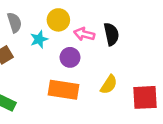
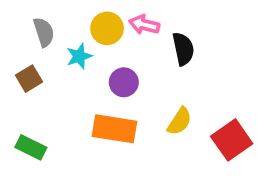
pink arrow: (84, 34) -> (144, 25), moved
red square: (145, 97) -> (232, 140), turned -32

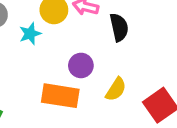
purple circle: (124, 82) -> (81, 65), moved

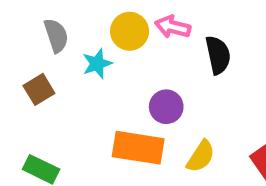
yellow semicircle: (116, 89) -> (201, 156), moved

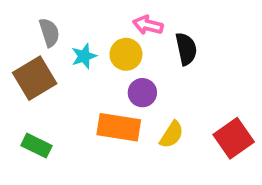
yellow circle: (130, 31) -> (126, 54), moved
brown square: (39, 89) -> (35, 78), size x1.6

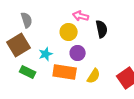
cyan star: (84, 56) -> (46, 54), moved
green rectangle: (37, 146) -> (28, 72), moved

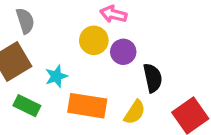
black semicircle: (102, 29) -> (153, 78), moved
purple circle: (78, 53) -> (123, 52), moved

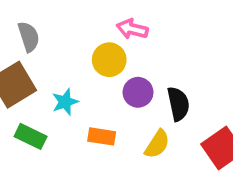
purple circle: (123, 52) -> (138, 92), moved
orange rectangle: (87, 106) -> (102, 136), size x0.6

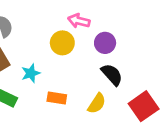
purple circle: (138, 92) -> (105, 43), moved
black semicircle: (178, 104) -> (112, 75), turned -30

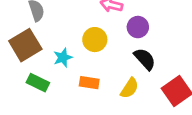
yellow circle: (62, 43) -> (95, 40), moved

